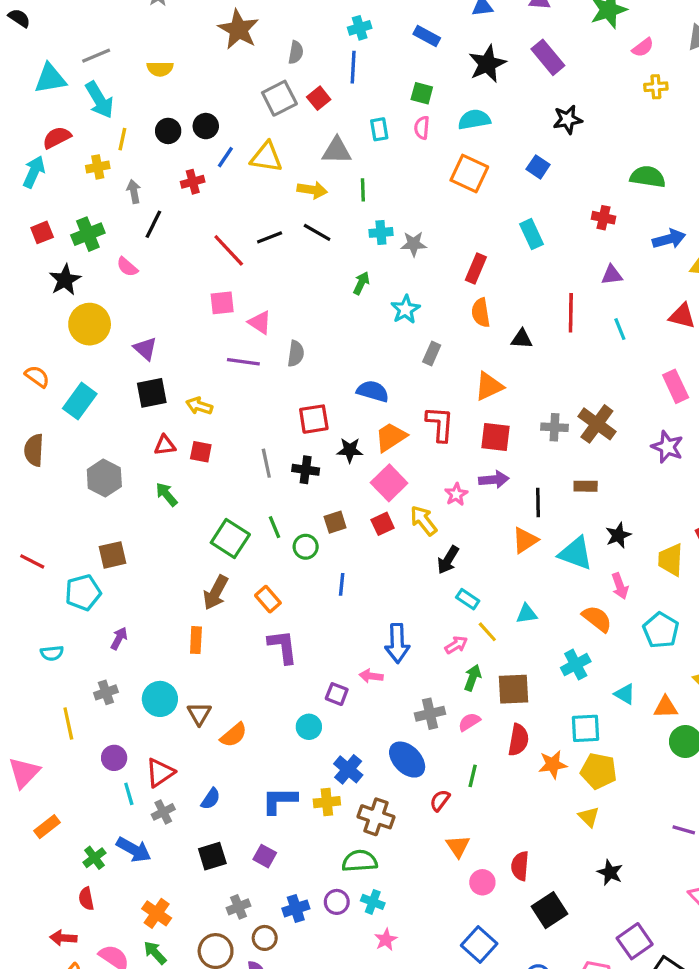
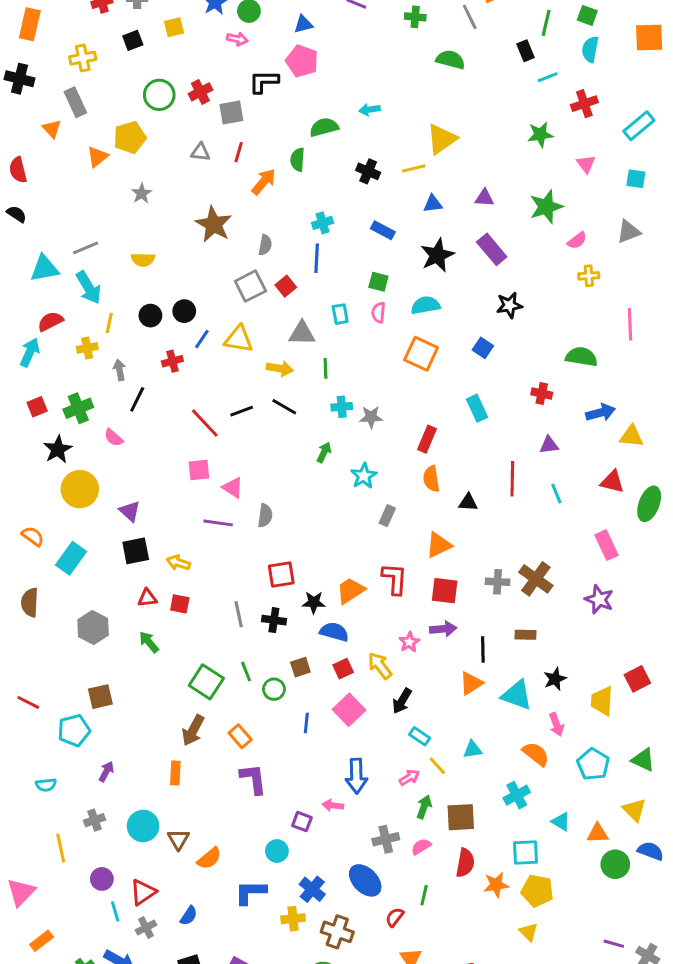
blue semicircle: (373, 391) -> (334, 632), moved
pink square: (389, 483) -> (349, 710), moved
blue L-shape: (279, 800) -> (250, 892), moved

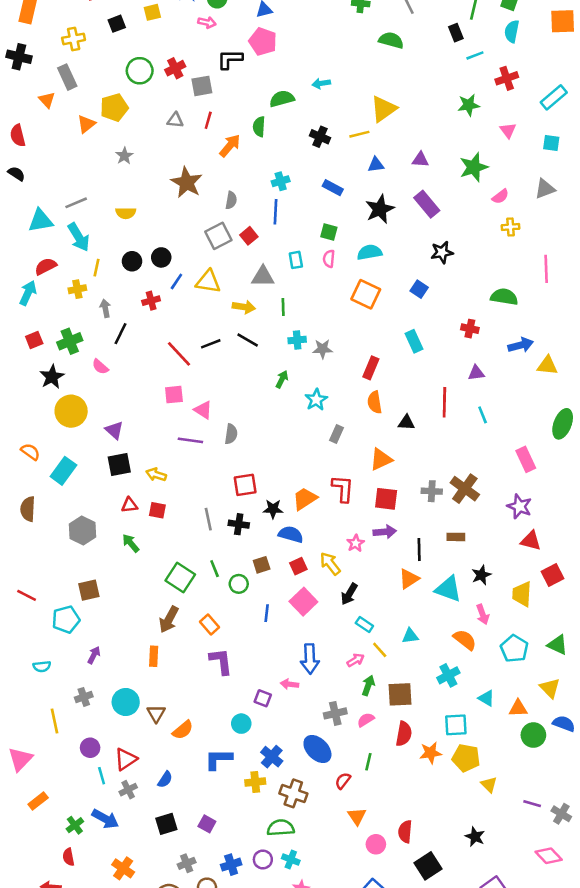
red triangle: (612, 482) -> (531, 541), moved
yellow triangle: (528, 932) -> (489, 785), moved

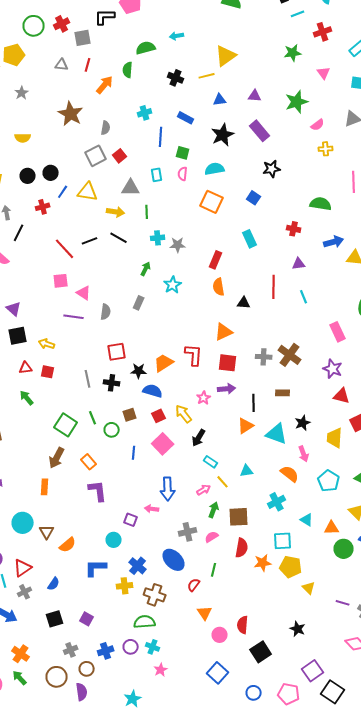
blue line: (276, 212) -> (161, 137), moved
gray rectangle: (337, 434) -> (139, 303), moved

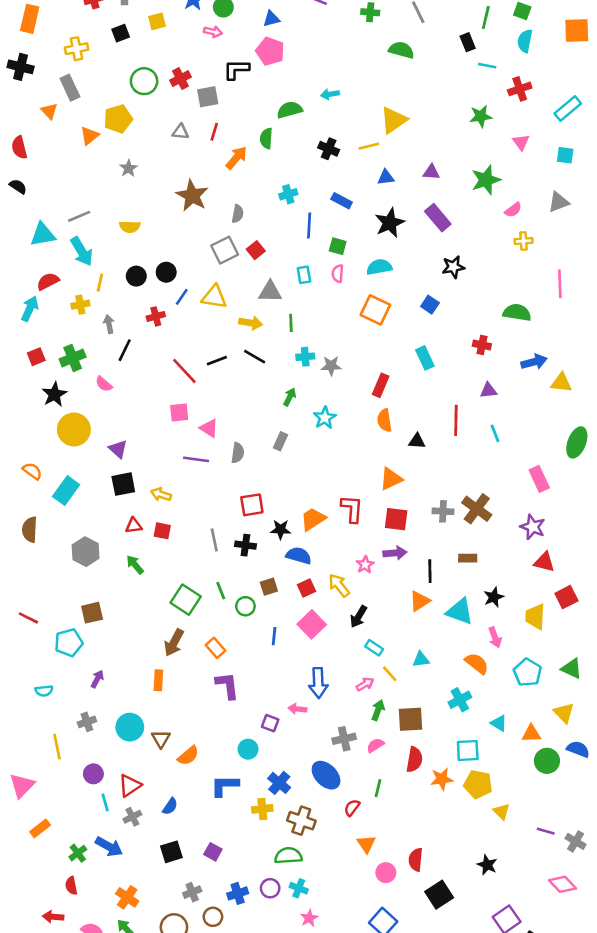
cyan line: (298, 14) -> (487, 66), turned 32

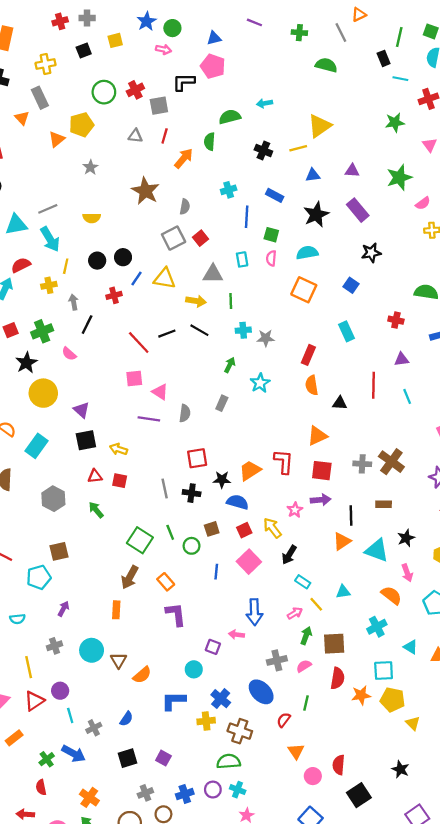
red triangle: (130, 786) -> (34, 701), moved

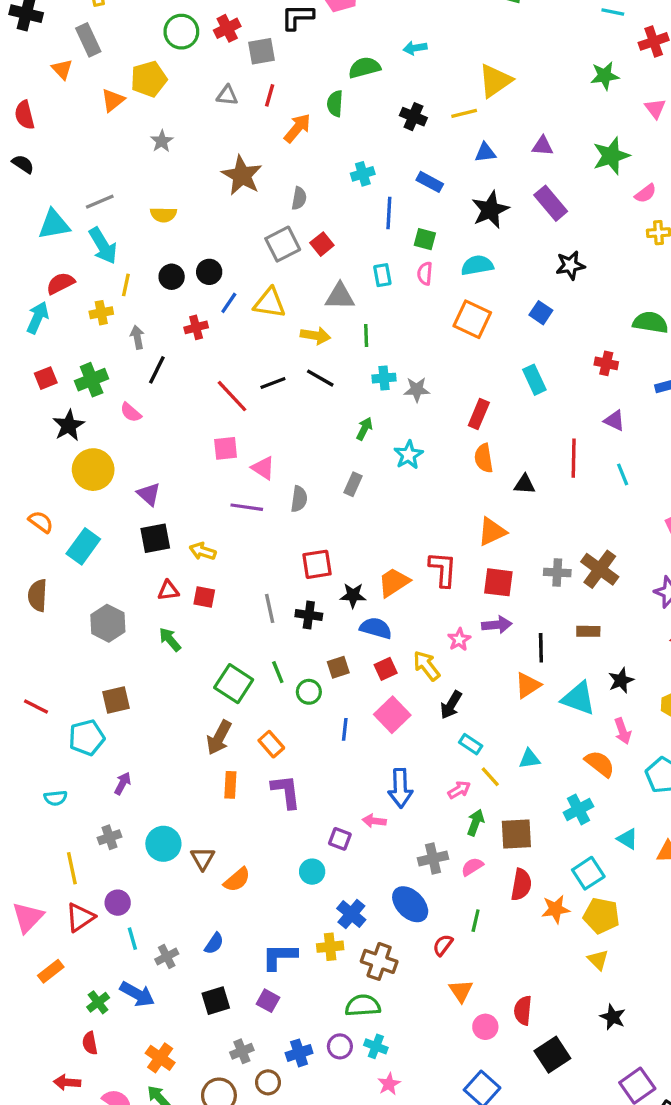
purple triangle: (402, 359) -> (614, 421), turned 32
orange rectangle: (116, 610) -> (230, 785), moved
cyan square: (384, 670) -> (588, 873), turned -30
blue L-shape: (174, 701) -> (279, 957), moved
yellow triangle: (413, 723) -> (598, 960), moved

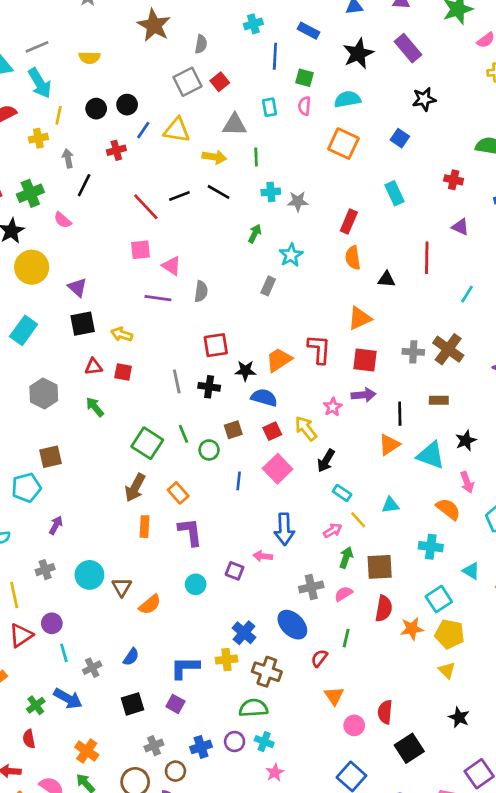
cyan line: (623, 474) -> (467, 294), moved, turned 54
gray rectangle: (353, 484) -> (268, 286), moved
cyan cross: (578, 809) -> (431, 547), turned 35
cyan circle: (312, 872) -> (196, 584), moved

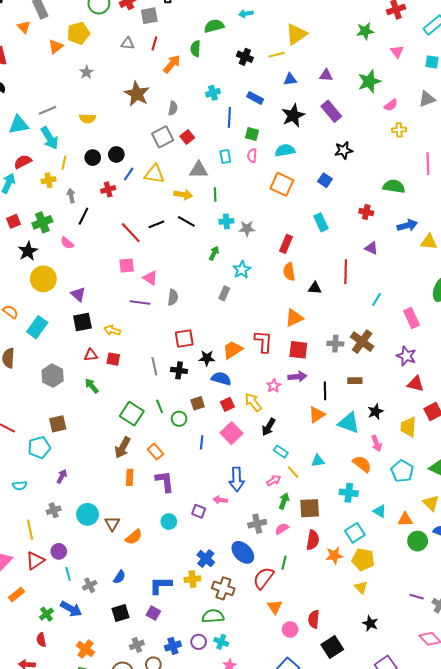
red semicircle: (319, 658) -> (263, 578), size x1.6

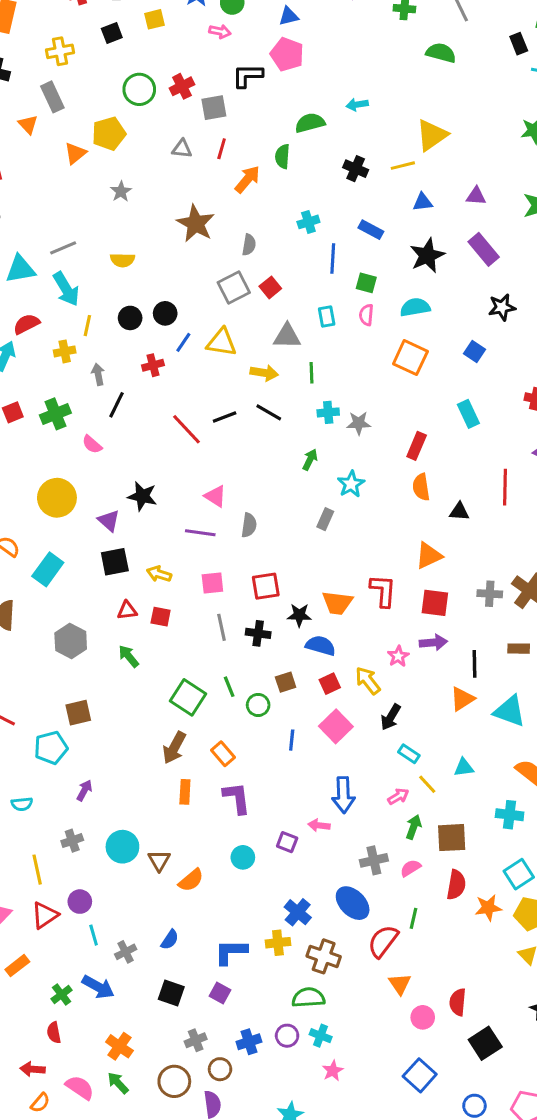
black star: (28, 251) -> (142, 496), moved, turned -30
pink square: (127, 266) -> (212, 583), moved
orange trapezoid: (233, 350) -> (337, 603), turned -140
black square: (120, 613) -> (171, 993), turned 36

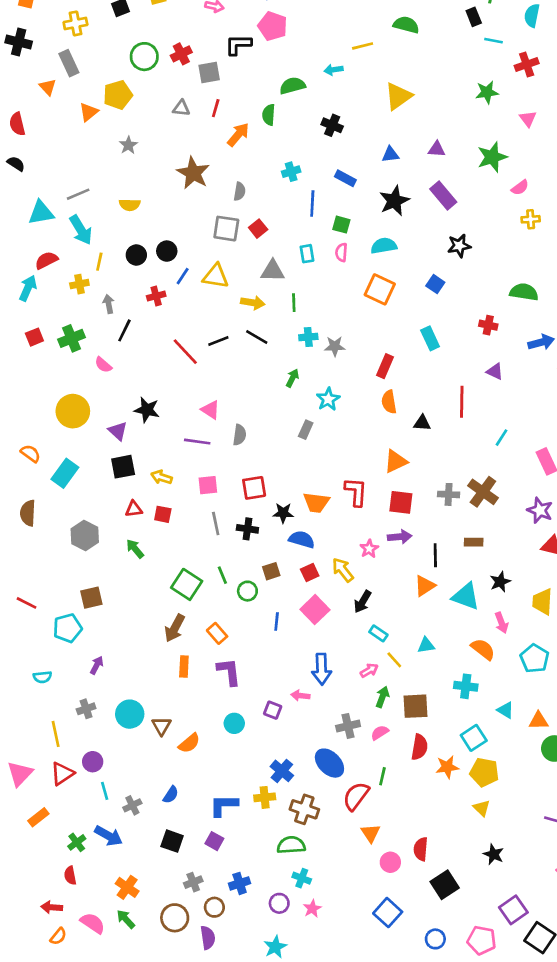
yellow line: (403, 166) -> (363, 46), moved
gray square: (234, 287) -> (226, 229), turned 36
purple circle: (287, 1036) -> (279, 903), moved

